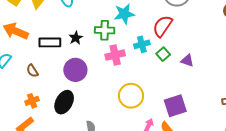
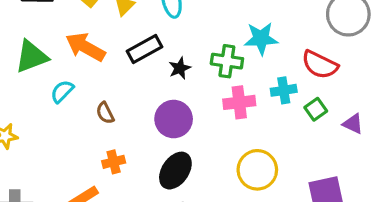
red semicircle: (163, 26) -> (320, 65), turned -105
black rectangle: (50, 42) -> (145, 49), moved, turned -35
orange cross: (32, 101) -> (114, 162), moved
black ellipse: (64, 102) -> (175, 171), moved

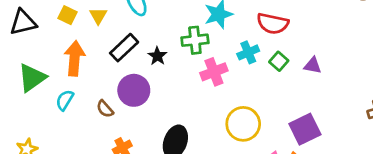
orange arrow: (85, 47) -> (75, 58), turned 80
purple circle: (174, 119) -> (134, 90), moved

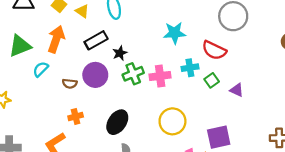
yellow triangle: (98, 16) -> (82, 11), turned -40
green cross: (195, 40) -> (133, 74), moved, turned -30
brown semicircle: (105, 109) -> (70, 84), turned -56

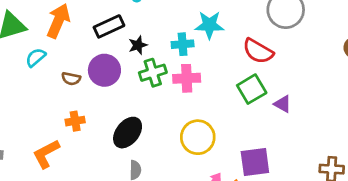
cyan cross: (190, 68) -> (183, 44), moved
green square: (212, 80) -> (252, 89), size x1.5

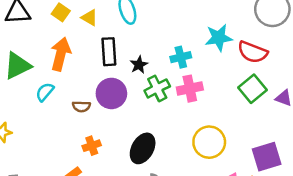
cyan star: (209, 25) -> (219, 38), moved
black rectangle: (109, 26) -> (109, 52), turned -60

